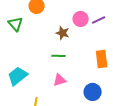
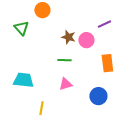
pink circle: (81, 19) -> (86, 40), moved
cyan trapezoid: (18, 76) -> (23, 80), turned 45

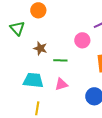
brown star: (68, 37) -> (40, 48), moved
cyan trapezoid: (23, 80) -> (33, 80), moved

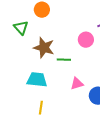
brown star: (40, 48) -> (44, 48), size x1.5
pink triangle: (61, 84) -> (77, 84), moved

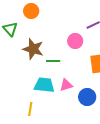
cyan trapezoid: (37, 80) -> (44, 85), moved

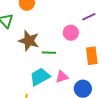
cyan trapezoid: (44, 85) -> (40, 77), turned -35

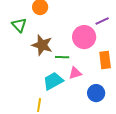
pink circle: (71, 33) -> (84, 37), size x1.5
pink triangle: (62, 77) -> (75, 73), moved

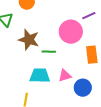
pink triangle: (75, 73) -> (65, 76), moved
cyan trapezoid: (53, 81) -> (40, 76), turned 30

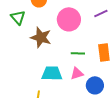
pink circle: (71, 32) -> (69, 19), moved
green line: (49, 52) -> (78, 53), moved

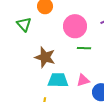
brown star: (41, 37) -> (45, 57), moved
green line: (78, 53) -> (84, 48), moved

